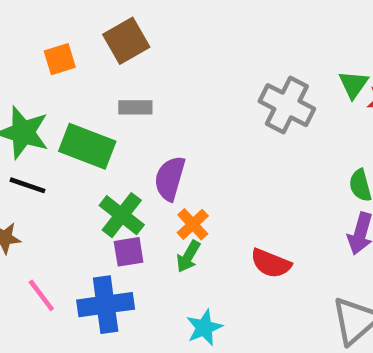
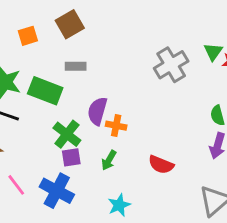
gray cross: (287, 105) -> (171, 65), turned 32
orange cross: (193, 224) -> (116, 126), moved, turned -36
blue cross: (106, 305) -> (57, 191), turned 36

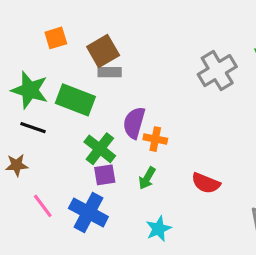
brown square: (70, 24) -> (103, 51), moved

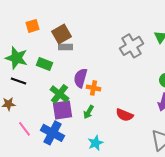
green rectangle: (75, 100) -> (44, 64), size x0.7
purple square: (105, 175) -> (62, 110), size x1.5

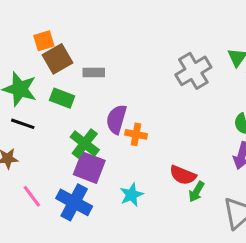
brown square: (62, 34) -> (58, 59), moved
purple square: (62, 110) -> (89, 168), turned 30
green arrow: (88, 112) -> (196, 192), moved
cyan star: (96, 143) -> (131, 195), moved

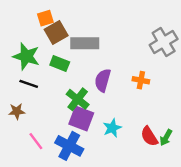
gray rectangle: (94, 72) -> (85, 43), size x1.6
orange cross: (136, 134) -> (141, 80), moved
red semicircle: (183, 175) -> (149, 136), moved, turned 36
cyan star: (131, 195) -> (112, 128), moved

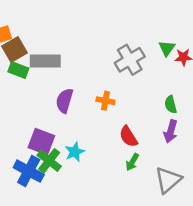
green rectangle: (60, 64) -> (18, 70), moved
green cross: (78, 99) -> (49, 161), moved
red semicircle: (149, 136) -> (128, 136), moved

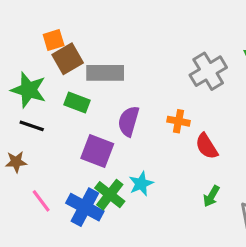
green rectangle: (18, 70) -> (77, 102), moved
red semicircle: (128, 136) -> (207, 146), moved
purple square: (41, 142) -> (97, 151), moved

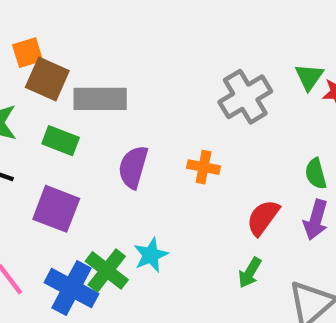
brown square: (68, 59) -> (47, 79), turned -36
red semicircle: (207, 146) -> (263, 218), moved, turned 68
purple square: (97, 151) -> (56, 209), moved

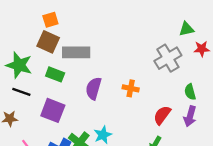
orange square: (28, 53) -> (50, 20), moved
green triangle: (309, 77) -> (187, 29), moved, turned 42
gray cross: (245, 97) -> (168, 58), moved

